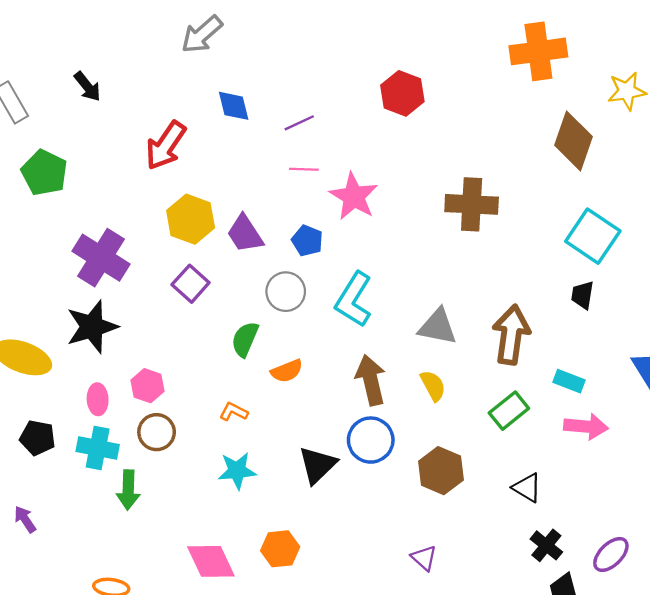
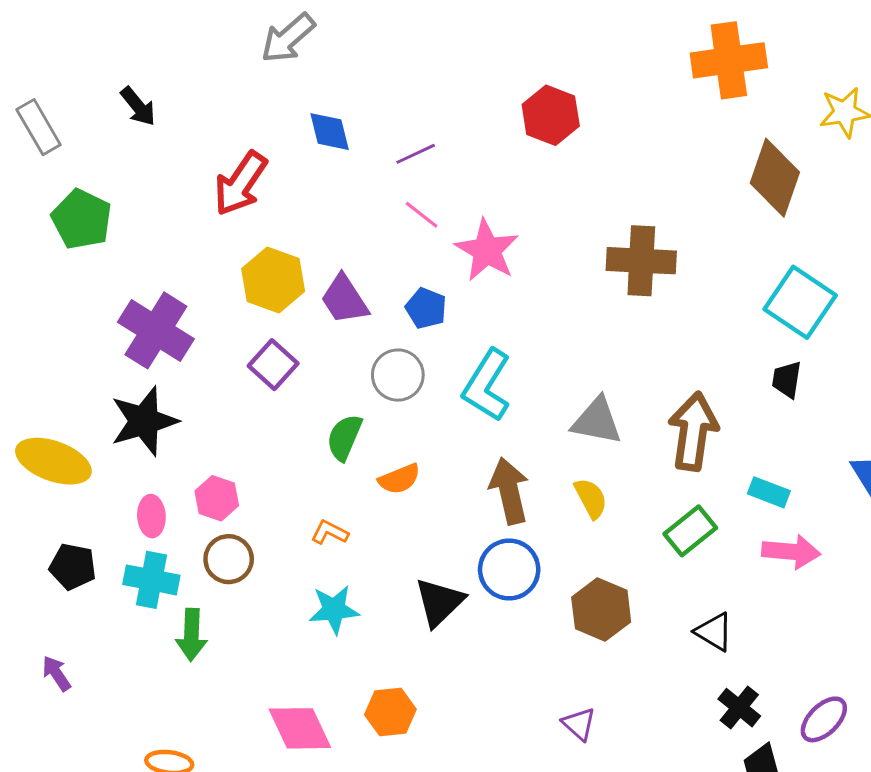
pink line: (304, 169) -> (422, 215), turned 36

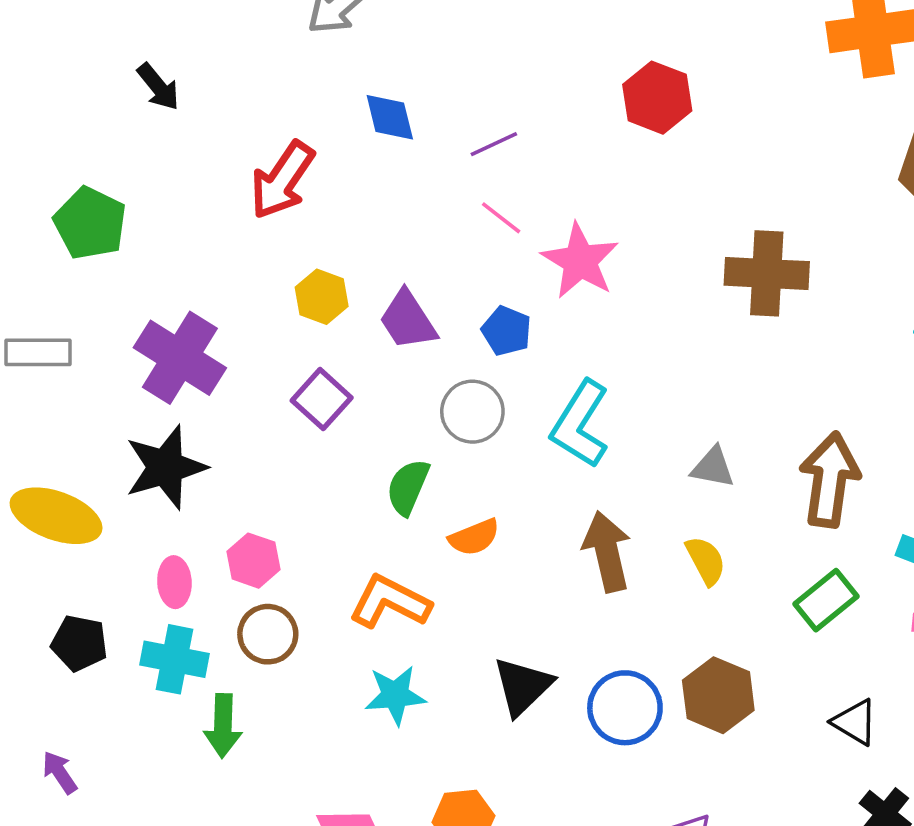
gray rectangle: (39, 127) -> (38, 352), moved, turned -60
yellow hexagon: (273, 280) -> (322, 297), size x0.7
gray triangle: (597, 421) -> (713, 467), size x0.7
orange L-shape: (330, 532) -> (390, 602), size x1.8
blue circle: (509, 569) -> (625, 708), moved

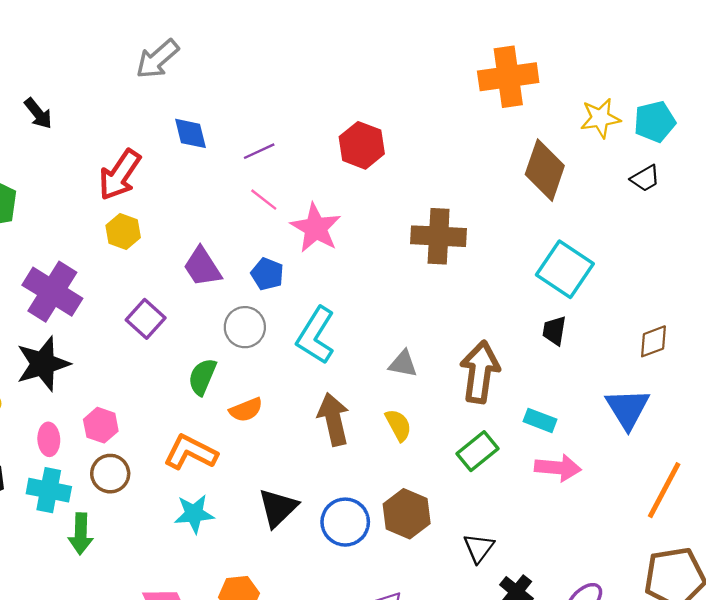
red hexagon: (657, 98) -> (362, 145), moved
yellow hexagon: (322, 297) -> (123, 231), moved
black triangle: (855, 722) -> (479, 548), moved, turned 36

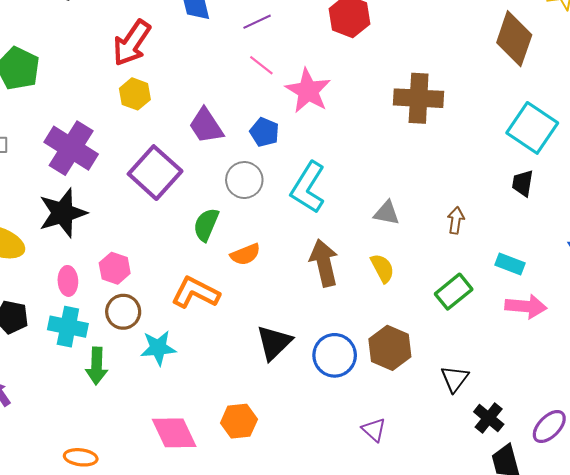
purple square: (146, 319) -> (155, 173), size x1.5
brown arrow: (480, 372) -> (456, 220), size x0.5
cyan star: (194, 514) -> (158, 348), moved

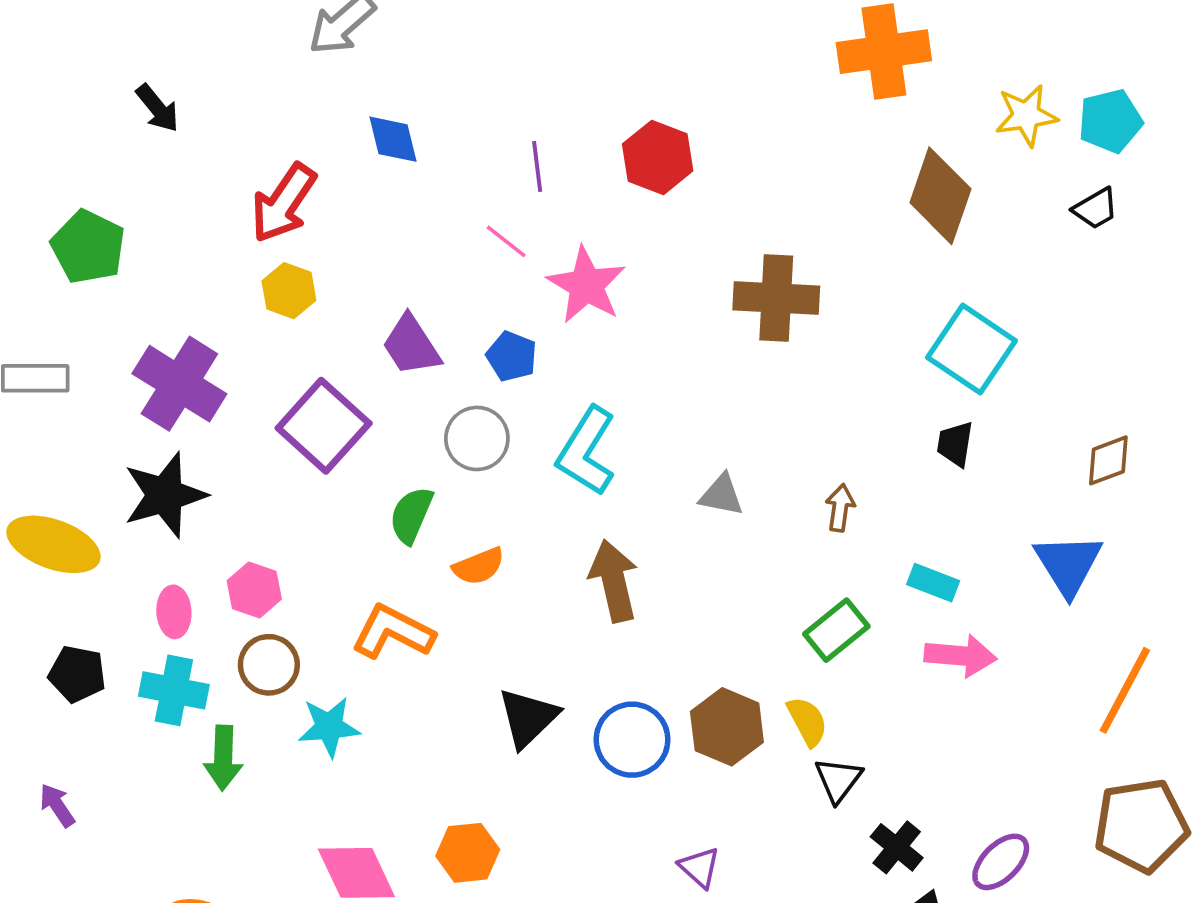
purple line: (257, 22) -> (537, 167), moved, turned -72
yellow semicircle: (382, 268) -> (807, 721), moved

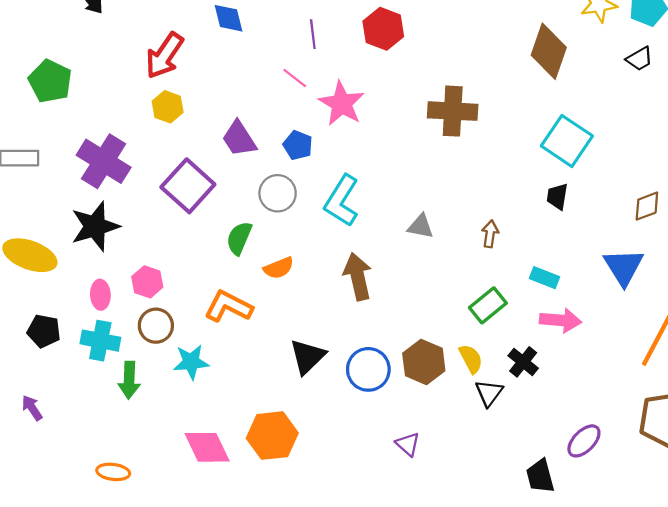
black cross: (897, 847) -> (523, 362), moved
orange hexagon: (468, 853) -> (272, 436), size x1.4

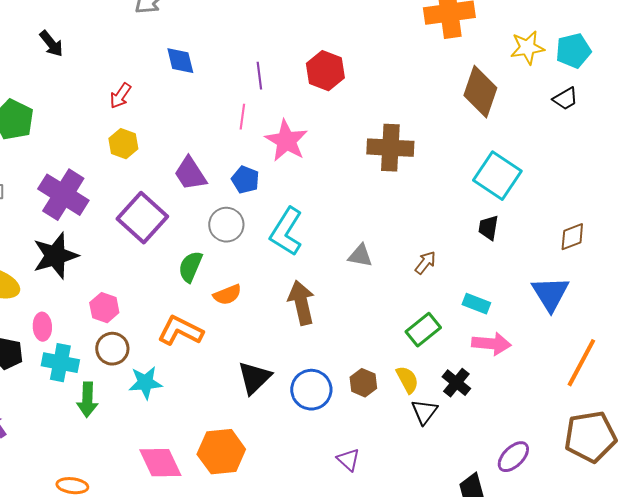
red arrow: (164, 56) -> (120, 96), size x0.6
pink line: (295, 78) -> (242, 117), turned 60
brown arrow: (490, 234) -> (425, 263), turned 30
pink ellipse: (100, 295) -> (42, 327), moved
brown hexagon: (424, 362) -> (363, 383), size x0.7

